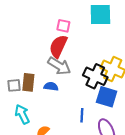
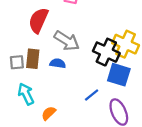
red semicircle: (58, 46) -> (38, 20), moved
blue line: (82, 115) -> (92, 95), turned 48

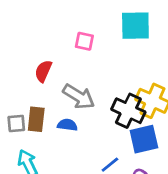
red semicircle: (38, 20) -> (43, 71), size x0.7
blue square: (119, 75) -> (144, 139), turned -30

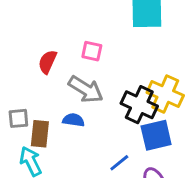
pink square: (84, 41) -> (92, 51), moved
brown rectangle: (36, 119) -> (40, 134), moved

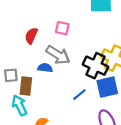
blue semicircle: (73, 120) -> (45, 68), moved
blue line: (119, 163) -> (79, 95), moved

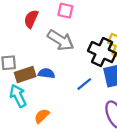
blue semicircle: (45, 68) -> (46, 73), moved
brown rectangle: (26, 86) -> (25, 75), turned 66

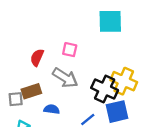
brown rectangle: (25, 75) -> (31, 91), moved

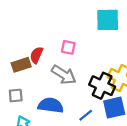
brown rectangle: (31, 91) -> (21, 65), moved
blue semicircle: (52, 109) -> (51, 105), size x1.6

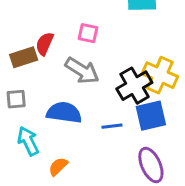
black cross: (102, 86) -> (134, 86), turned 35
blue line: (86, 115) -> (112, 126), turned 32

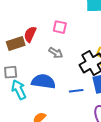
gray arrow: (82, 71) -> (56, 53), size x0.6
cyan arrow: (28, 141) -> (19, 90), moved

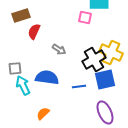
pink square: (60, 27) -> (85, 17), moved
brown rectangle: (16, 43) -> (21, 15), moved

